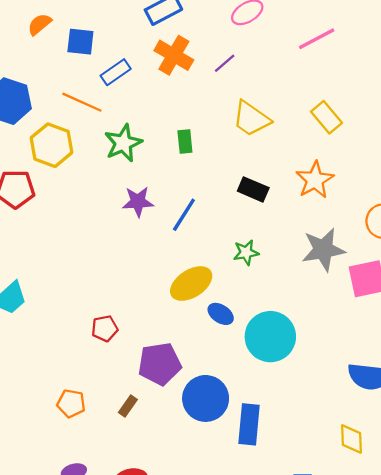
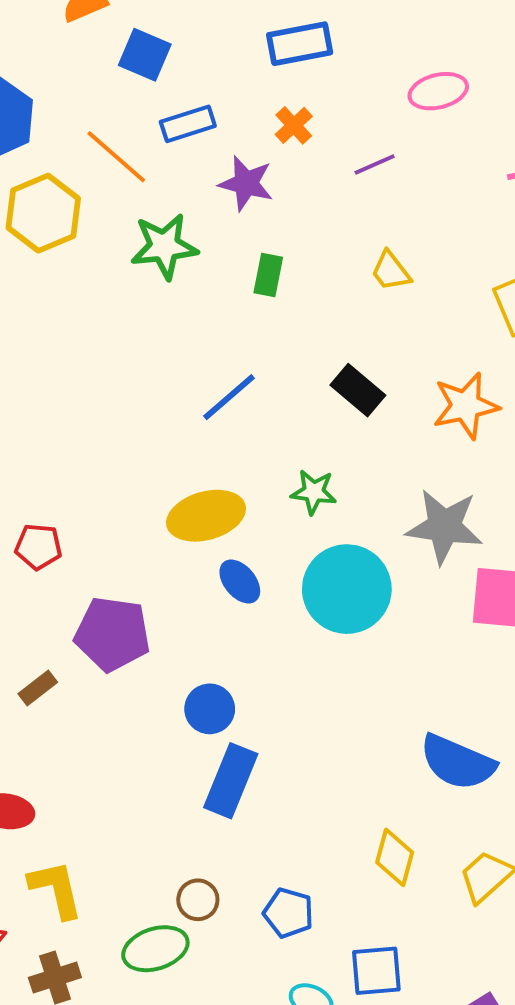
orange cross: (174, 55) -> (294, 125), size x0.6
yellow trapezoid: (251, 119) -> (391, 271), size x0.6
purple star: (138, 202) -> (246, 183), moved
cyan circle: (270, 337) -> (347, 589), moved
blue circle: (206, 398) -> (210, 709), moved, size x0.6

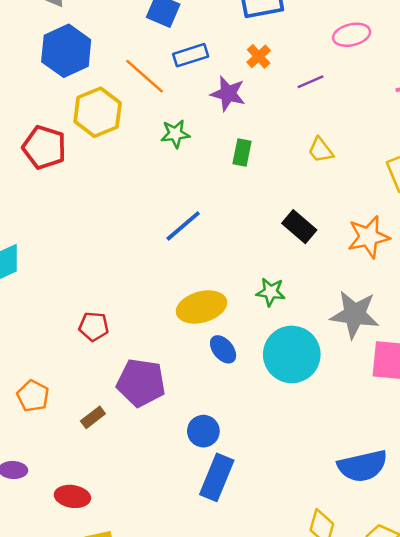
green star: (164, 246) -> (175, 134), size x0.7
blue line: (229, 397) -> (183, 226), moved
blue semicircle: (458, 762) -> (362, 466), turned -36

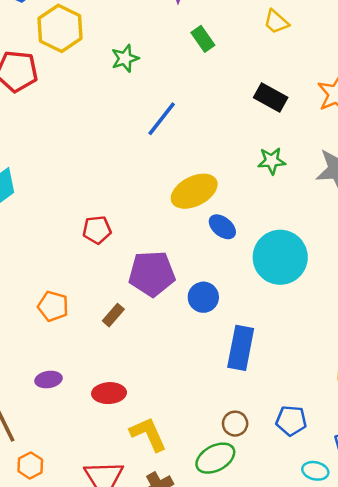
green star: (175, 134) -> (125, 58), moved
green rectangle: (242, 153) -> (203, 39), turned -35
green star: (271, 292) -> (272, 161), moved
cyan circle: (292, 354) -> (280, 257), moved
blue circle: (203, 431) -> (203, 297), moved

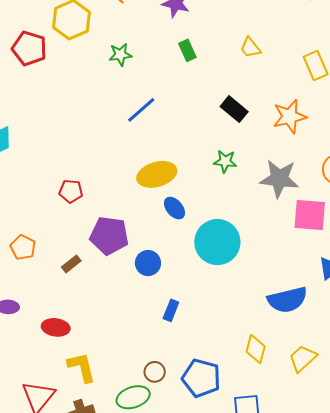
blue rectangle: (241, 348) -> (171, 310), size x0.6
blue pentagon: (291, 421) -> (201, 378), size x1.5

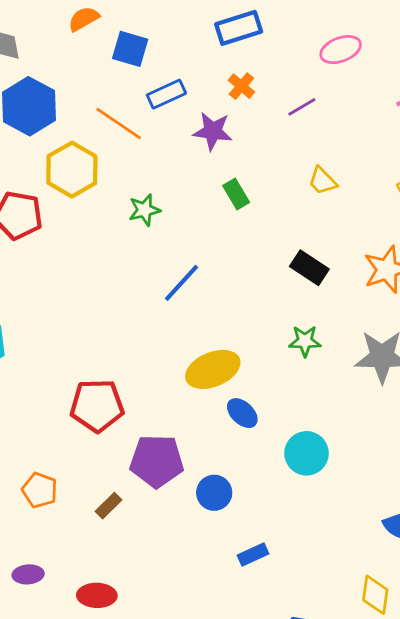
red pentagon: (71, 191) -> (97, 406), size x1.6
cyan circle: (217, 242) -> (306, 453), size x0.7
blue rectangle: (171, 310) -> (253, 555), turned 50

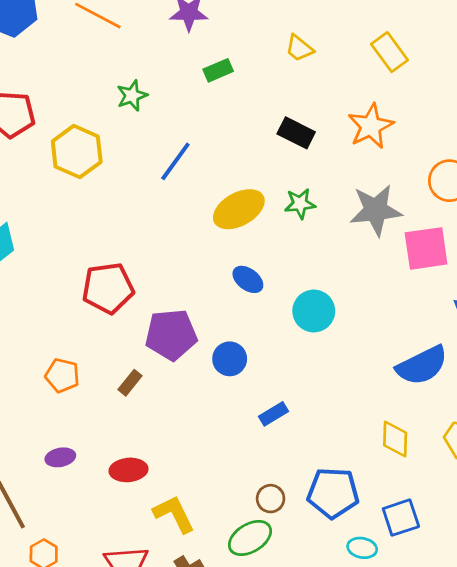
yellow hexagon: (72, 170) -> (77, 152), moved
green rectangle: (236, 194) -> (218, 70), turned -76
yellow ellipse: (213, 369) -> (239, 209), moved

